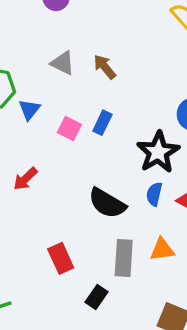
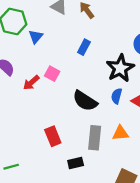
pink square: (69, 128) -> (52, 74), moved
black rectangle: (96, 297) -> (76, 163), turned 40

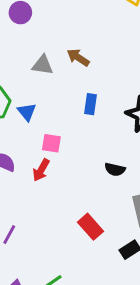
pink square: (52, 74) -> (51, 143), moved
black semicircle: (85, 101) -> (115, 169), size x0.6

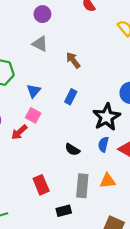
gray triangle: (43, 65) -> (40, 44), moved
blue triangle: (27, 112) -> (34, 91), moved

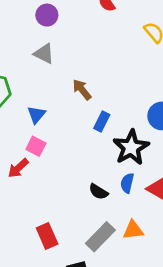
brown arrow: (73, 60) -> (82, 90), moved
blue rectangle: (71, 97) -> (102, 121), moved
black semicircle: (72, 150) -> (98, 192), moved
gray rectangle: (82, 186) -> (100, 237), turned 40

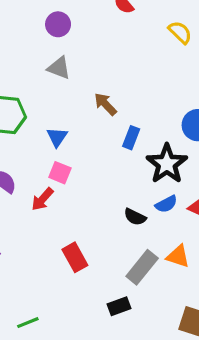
blue semicircle: (127, 183) -> (166, 204), turned -126
orange triangle: (133, 230) -> (178, 256), turned 30
red rectangle: (47, 236) -> (75, 257), moved

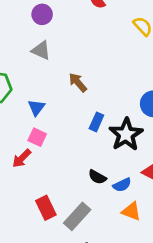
blue rectangle: (131, 138) -> (96, 122), moved
blue semicircle: (166, 204) -> (122, 185), moved
gray rectangle: (142, 267) -> (77, 216), moved

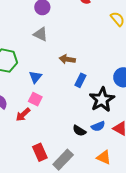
brown arrow: (78, 82) -> (67, 59), turned -42
blue rectangle: (96, 122) -> (80, 80), moved
blue semicircle: (122, 185) -> (98, 126), moved

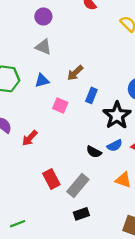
brown arrow: (67, 59) -> (75, 73), turned -49
blue triangle: (35, 77) -> (42, 80), moved, turned 40
pink square: (35, 99) -> (60, 105), moved

